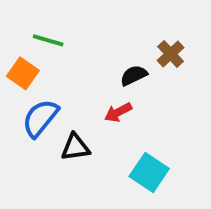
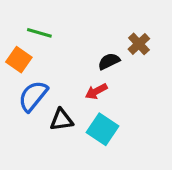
cyan square: (149, 173) -> (103, 129), moved

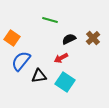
green line: (39, 33) -> (50, 20), moved
brown cross: (139, 44) -> (93, 38), moved

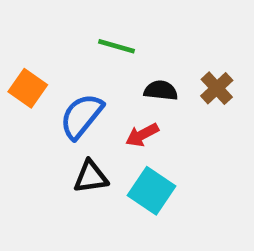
black semicircle: (69, 39) -> (161, 91), turned 32
blue semicircle: (21, 61) -> (81, 116), moved

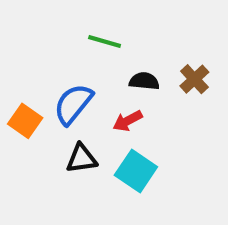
orange square: (28, 88) -> (25, 121), moved

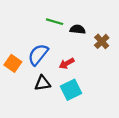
black semicircle: (144, 81) -> (78, 29), moved
cyan square: (136, 171) -> (71, 90), turned 30

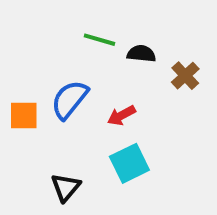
orange square: (13, 63) -> (24, 115), turned -35
black triangle: (42, 83) -> (66, 187), moved, turned -42

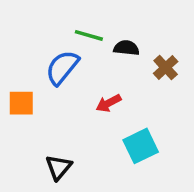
blue semicircle: (70, 100) -> (62, 67), moved
cyan square: (129, 163) -> (141, 146), moved

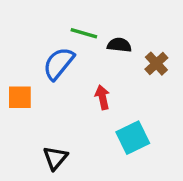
red arrow: (109, 103) -> (102, 97), turned 105

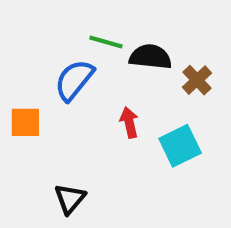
black semicircle: (119, 45) -> (150, 57), size x1.4
cyan square: (133, 138) -> (180, 146), moved

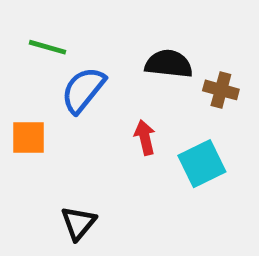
green line: (106, 42) -> (47, 47), moved
brown cross: (197, 80) -> (221, 90), turned -32

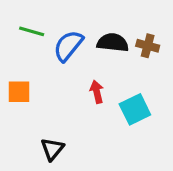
blue semicircle: (83, 90) -> (68, 46), moved
brown cross: (221, 90) -> (148, 46), moved

